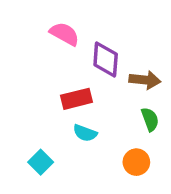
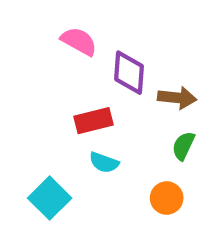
green semicircle: (150, 119) -> (183, 146), turned -135
cyan square: (41, 162) -> (50, 198), size x1.4

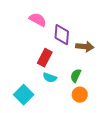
red rectangle: (94, 121) -> (45, 58), turned -48
green semicircle: (183, 146) -> (76, 76), moved

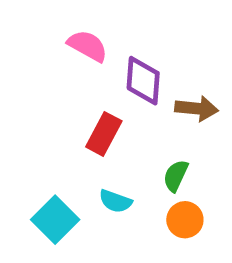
cyan semicircle: (50, 78) -> (115, 201), moved

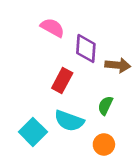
cyan semicircle: (115, 201) -> (69, 121), size x1.5
orange circle: (185, 220) -> (104, 144), moved

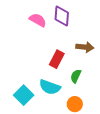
purple diamond: (86, 48) -> (62, 16), moved
red rectangle: (62, 80) -> (57, 59), moved

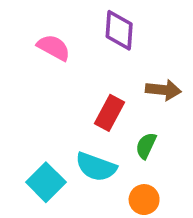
pink semicircle: (38, 20) -> (54, 48), moved

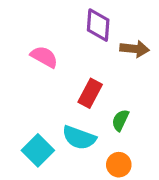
pink semicircle: (54, 48) -> (44, 57), moved
brown arrow: (163, 90) -> (135, 49), moved

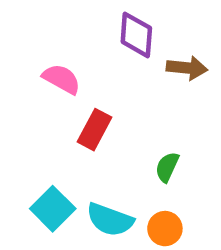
red rectangle: (90, 93) -> (95, 130), moved
cyan semicircle: (79, 138) -> (110, 220), moved

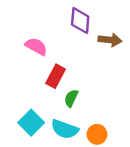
green semicircle: (167, 167) -> (71, 98), moved

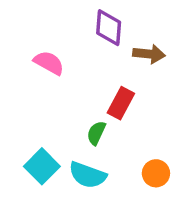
red rectangle: (56, 76) -> (121, 103), moved
orange circle: (97, 134) -> (156, 173), moved

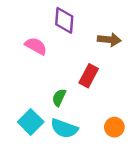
purple diamond: (109, 28) -> (64, 20), moved
green semicircle: (96, 133) -> (59, 98), moved

